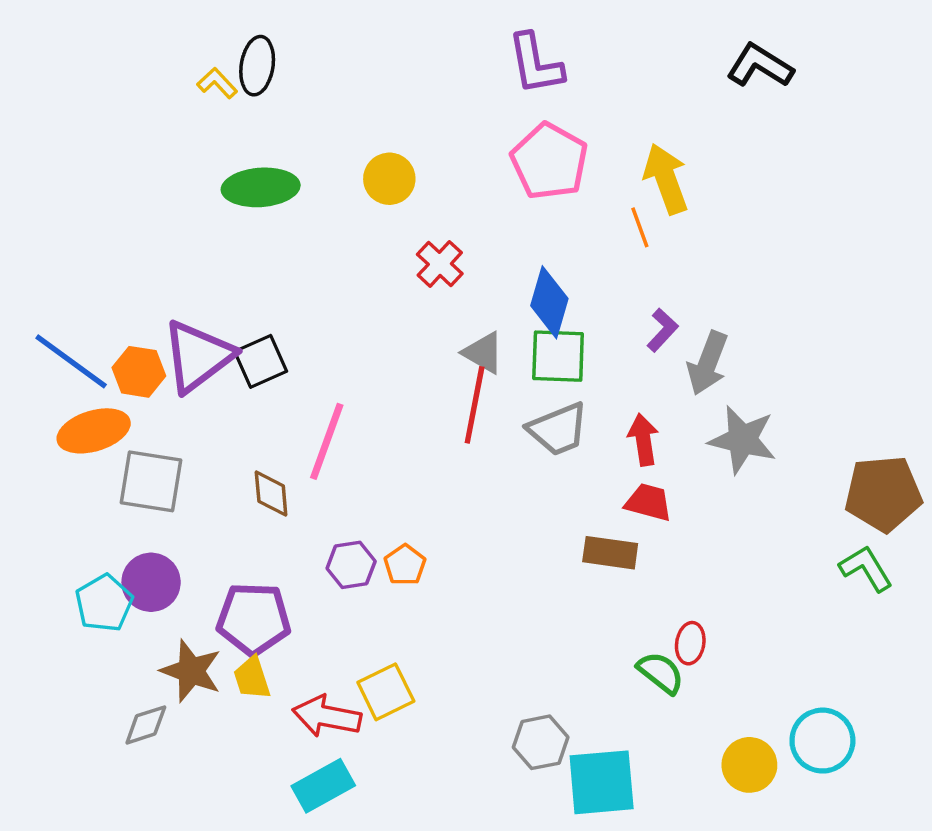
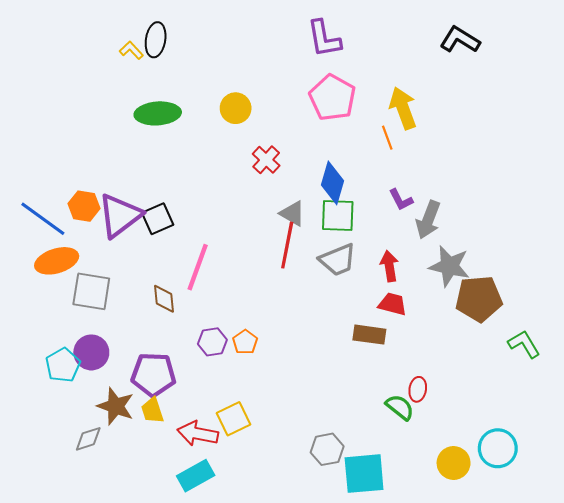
purple L-shape: (662, 330) -> (401, 200), turned 110
orange hexagon: (139, 372) -> (84, 206), moved
brown pentagon: (883, 494) -> (479, 299), moved

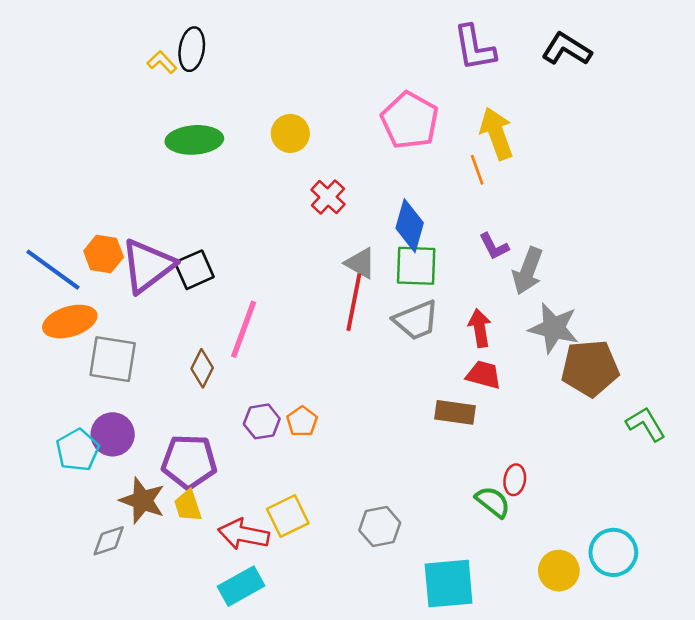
purple L-shape: (324, 39) -> (475, 48), moved
brown diamond: (164, 299) -> (202, 368), turned 32
gray hexagon: (327, 449) -> (380, 526), moved

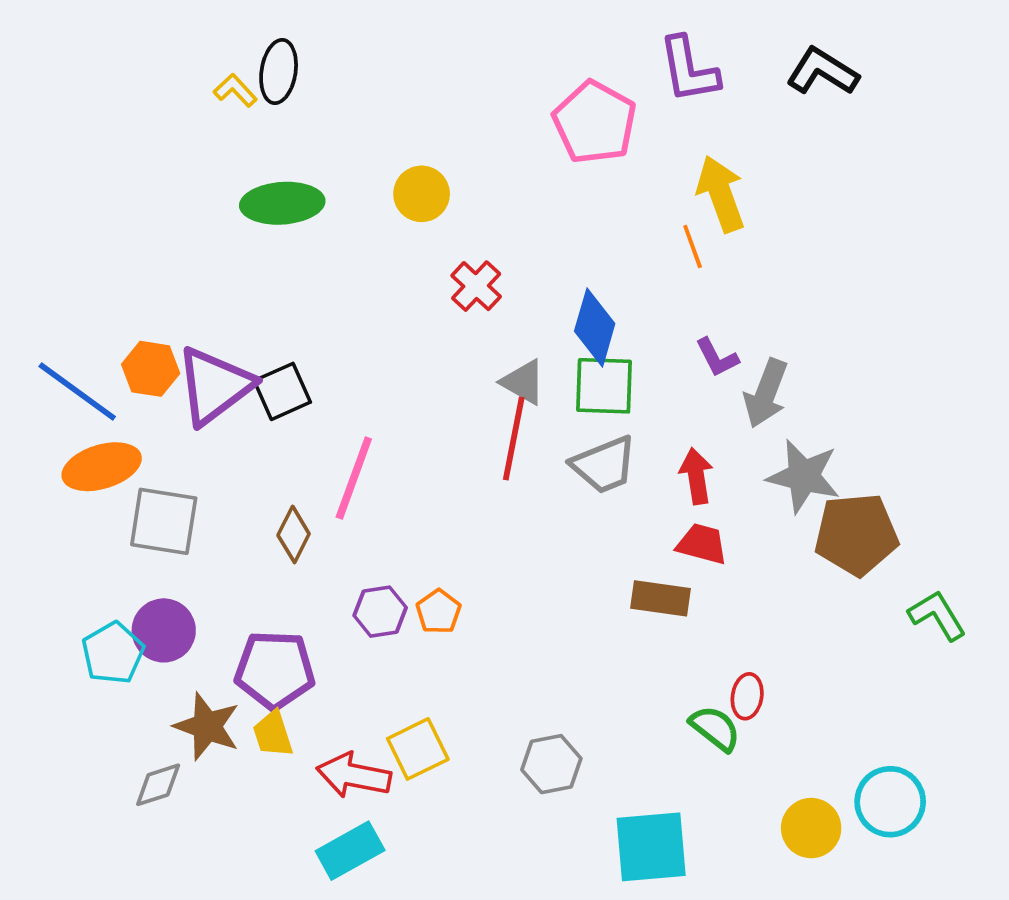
pink pentagon: (410, 120) -> (595, 122), moved

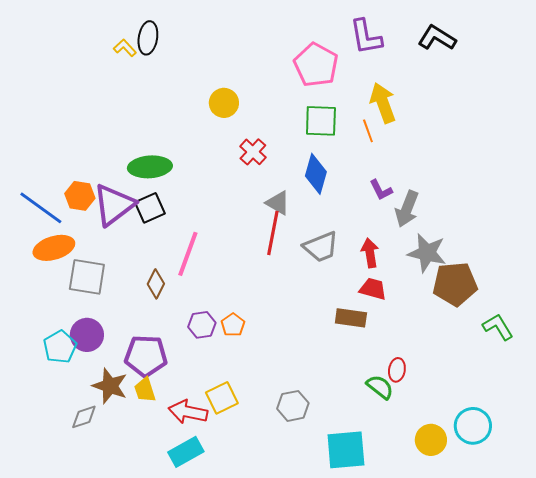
green ellipse: (282, 203) -> (150, 167), moved
green square: (604, 386) -> (321, 121), moved

